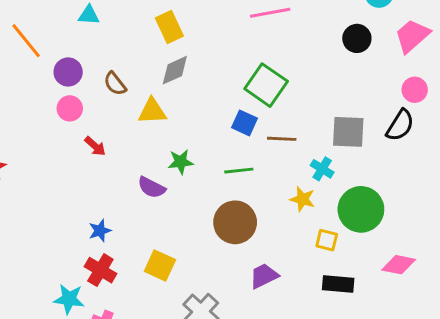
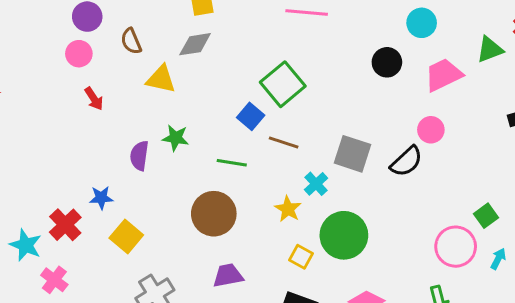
purple semicircle: (152, 187) -> (139, 156), turned 56
blue star: (100, 231) -> (101, 198), moved

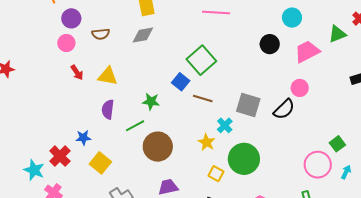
brown semicircle: (131, 41) -> (101, 34), turned -72
yellow triangle: (161, 79) -> (108, 76), moved
green star: (176, 138) -> (151, 101), moved
green line: (232, 163) -> (135, 126), moved, turned -36

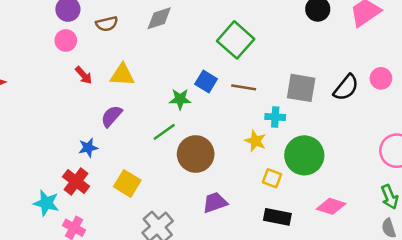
blue square: (181, 82) -> (206, 81), moved
pink circle: (300, 88) -> (381, 78), moved
purple semicircle: (108, 109) -> (112, 116), moved, turned 42
cyan cross: (225, 125) -> (275, 117), turned -35
blue star: (83, 138) -> (88, 148), moved

